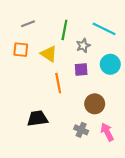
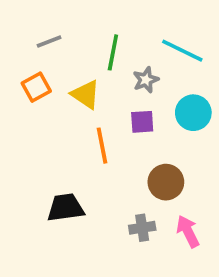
orange square: (21, 50) -> (36, 87), turned -35
gray cross: (81, 130) -> (142, 228), turned -32

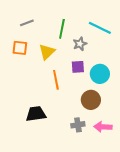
orange square: (36, 87) -> (20, 48), turned 35
yellow triangle: (86, 94) -> (47, 52), turned 42
cyan circle: (193, 113) -> (100, 74), moved
pink arrow: (188, 231) -> (103, 127), turned -60

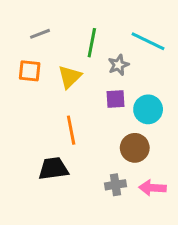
orange line: (56, 80) -> (71, 130), moved

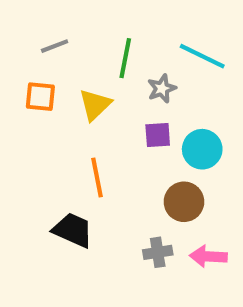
black trapezoid: (53, 169) -> (73, 230), turned 32

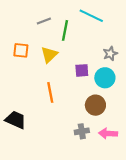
gray line: (55, 46) -> (44, 21), moved
cyan line: (202, 56) -> (91, 16), moved
gray star: (162, 89) -> (110, 54), moved
black trapezoid: (73, 230) -> (16, 120), moved

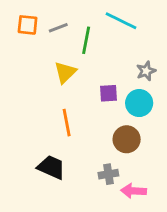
orange square: (21, 50) -> (28, 25), moved
black trapezoid: (16, 120) -> (51, 167), moved
pink arrow: (108, 133) -> (134, 191), moved

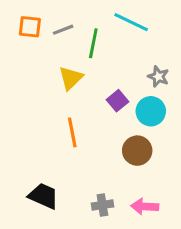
gray star: (146, 71) -> (158, 77), turned -30
purple square: (108, 93) -> (118, 101), turned -36
black trapezoid: (51, 167) -> (43, 196), moved
gray cross: (108, 174) -> (102, 205), moved

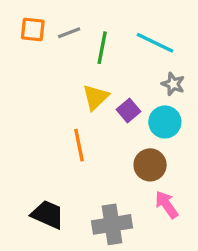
cyan line: (131, 22) -> (155, 43), moved
yellow triangle: (71, 78) -> (96, 97), moved
gray cross: (102, 205) -> (112, 224), size x1.6
pink arrow: (145, 206) -> (167, 205), moved, turned 52

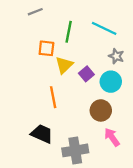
orange square: (33, 29) -> (46, 48), moved
gray line: (69, 33) -> (35, 12), moved
black trapezoid: (48, 214) -> (42, 134), moved

